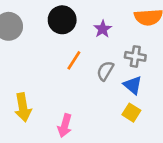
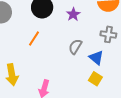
gray cross: (135, 56) -> (108, 34), moved
orange line: (74, 60) -> (34, 38), moved

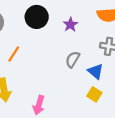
orange line: (34, 38) -> (14, 54), moved

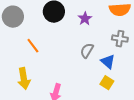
orange line: (14, 54) -> (33, 46), turned -70

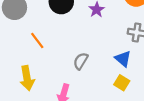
gray semicircle: (87, 51) -> (81, 61), moved

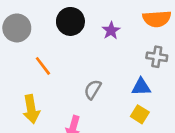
blue triangle: (123, 59) -> (141, 87), turned -42

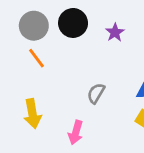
gray circle: (17, 28) -> (34, 26), moved
orange line: (43, 66) -> (37, 58), moved

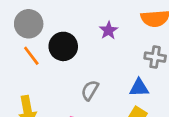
black circle: (73, 23) -> (63, 46), moved

